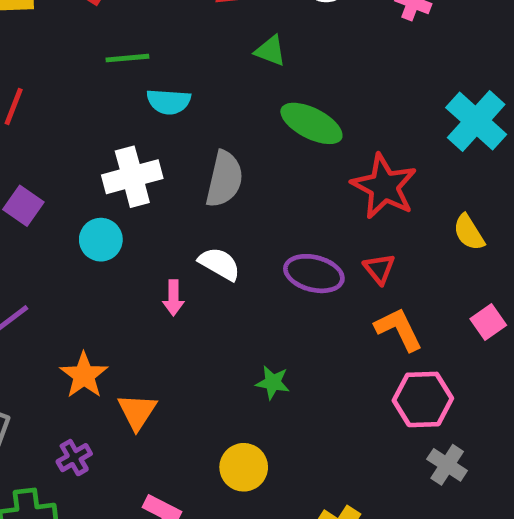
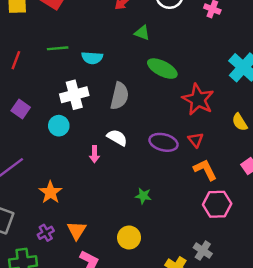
green line: (127, 58) -> (58, 48), moved
orange triangle: (137, 412) -> (77, 230), moved
gray cross: (447, 465) -> (203, 251), moved

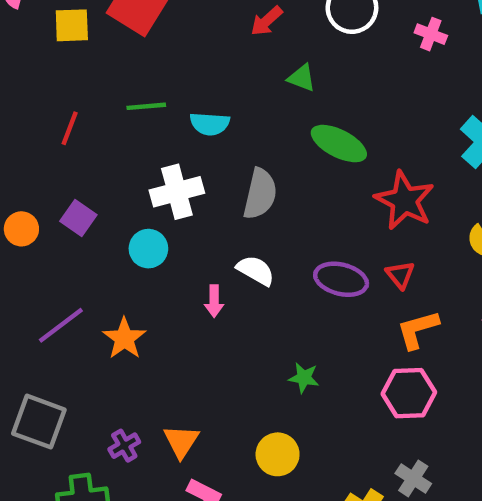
orange L-shape: (205, 170) -> (418, 330), turned -80
orange star: (50, 192) -> (124, 338), moved
pink hexagon: (217, 204) -> (409, 393), moved

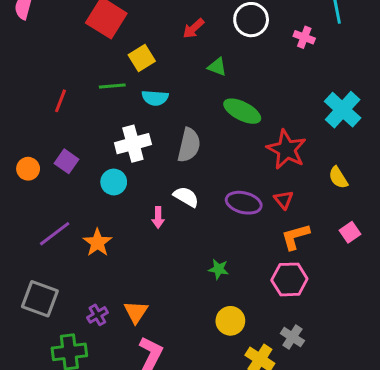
yellow square: (72, 25) -> (142, 58), moved, turned -30
yellow circle: (278, 454) -> (230, 321), moved

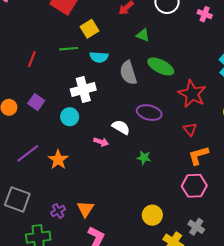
gray semicircle: (189, 145) -> (128, 73), moved, turned 150
purple ellipse: (244, 203) -> (149, 113), moved
pink arrow: (158, 217) -> (101, 142), turned -72
green star: (219, 269) -> (144, 158), moved

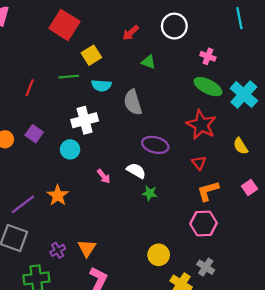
pink cross: (205, 14) -> (208, 56), moved
green ellipse: (161, 66) -> (208, 87), moved
white semicircle: (121, 127) -> (136, 171), moved
pink arrow: (101, 142) -> (104, 176), turned 32
purple line: (28, 153) -> (23, 204), moved

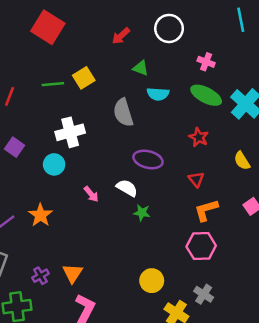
yellow square: (91, 55) -> (84, 78), moved
cyan semicircle: (101, 85) -> (158, 94), moved
red star: (201, 125) -> (199, 137), size x0.6

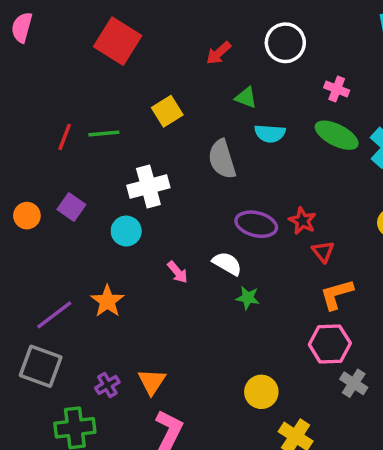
green line: (53, 84) -> (104, 133), moved
red star: (199, 137) -> (302, 221), moved
gray cross: (204, 294) -> (354, 383), moved

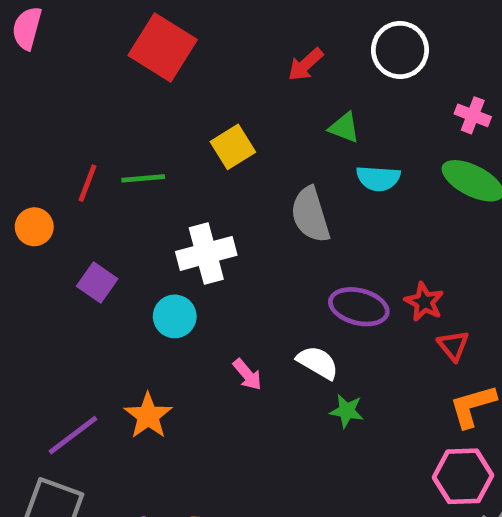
orange circle: (27, 216) -> (34, 227), moved

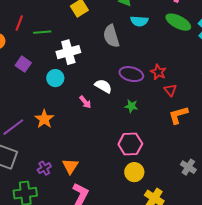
green line: (143, 178) -> (42, 32), moved
white semicircle: (318, 362) -> (103, 86), moved
green star: (347, 411) -> (131, 106), moved
pink hexagon: (463, 476) -> (130, 144), moved

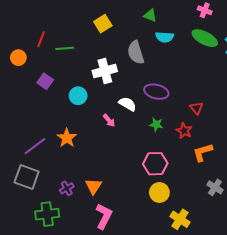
white cross: (68, 52) -> (105, 71), moved
red star: (158, 72) -> (184, 131), moved
orange L-shape: (178, 115) -> (203, 152), moved

